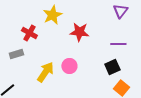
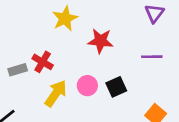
red cross: (29, 33) -> (43, 62), moved
black square: (112, 67) -> (116, 87), moved

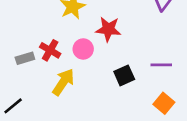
purple line: (152, 57) -> (161, 65), moved
pink circle: (87, 86) -> (83, 49), moved

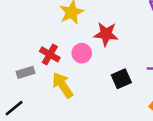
gray rectangle: (25, 58) -> (26, 72), moved
yellow arrow: (63, 82) -> (63, 85), turned -68

